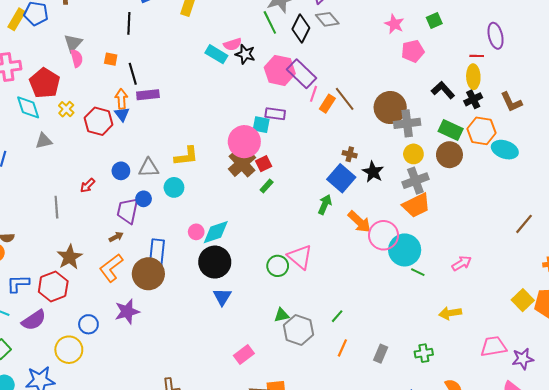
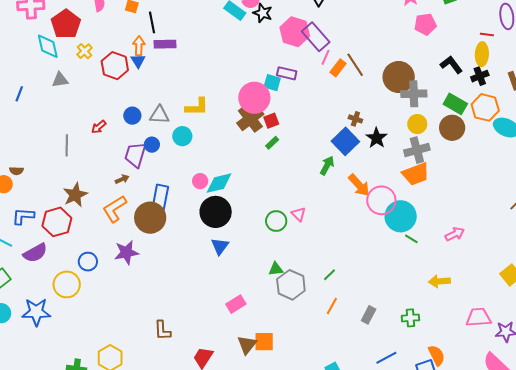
pink triangle: (300, 257) -> (299, 214), size x0.6

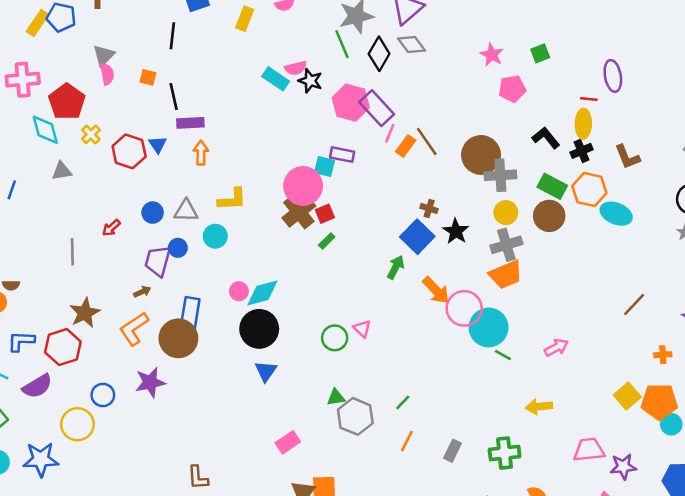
orange arrow: (139, 46) -> (201, 153), moved
green cross: (410, 318) -> (505, 453), size x1.4

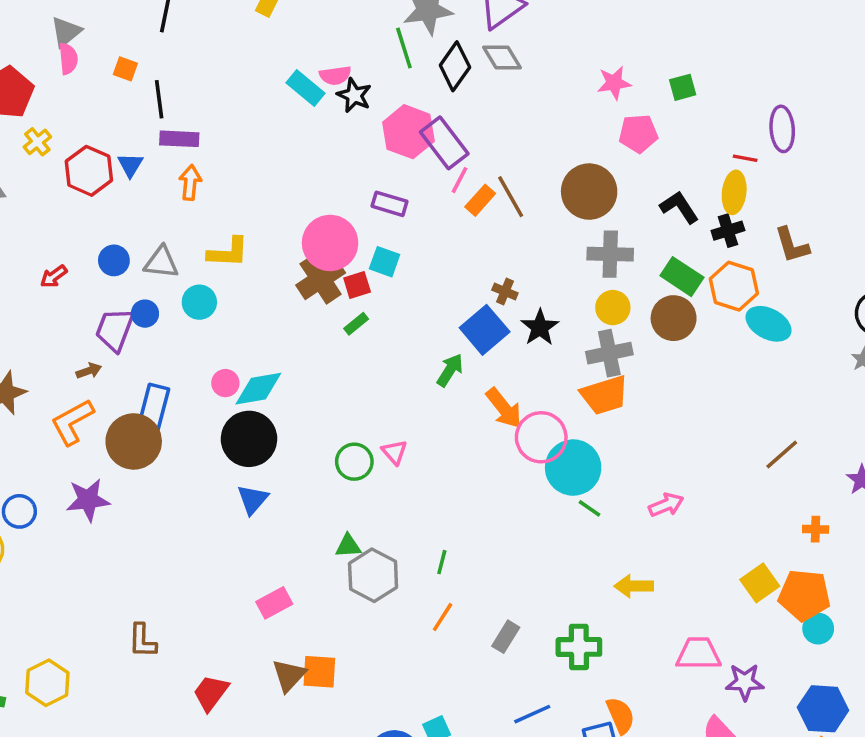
pink star: (492, 55) -> (614, 83), turned 30
brown circle: (481, 155) -> (589, 192), moved
cyan square: (325, 167) -> (385, 262), moved
green line: (403, 403) -> (442, 562), turned -35

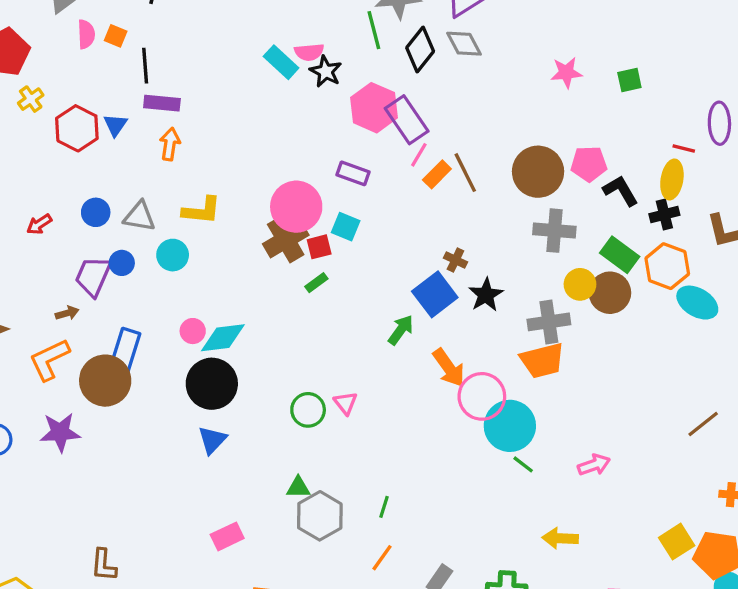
pink semicircle: (68, 59) -> (86, 34), moved
pink pentagon: (638, 133) -> (589, 164), moved
yellow circle: (613, 308) -> (580, 284), moved

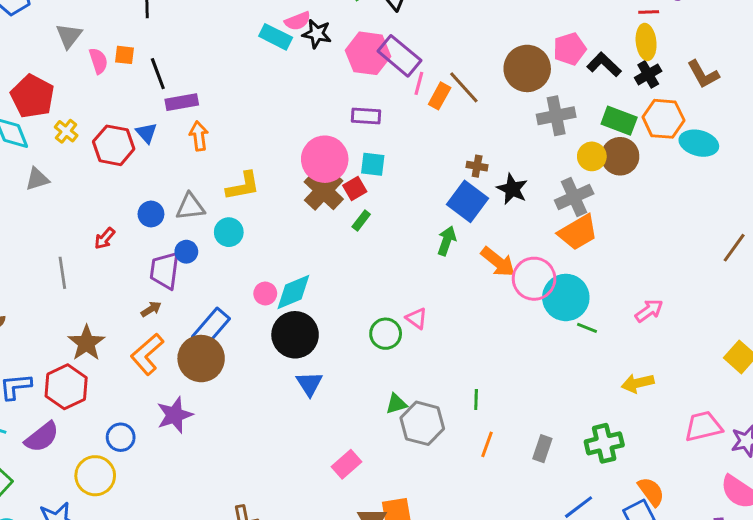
blue rectangle: (125, 351) -> (211, 328), turned 39

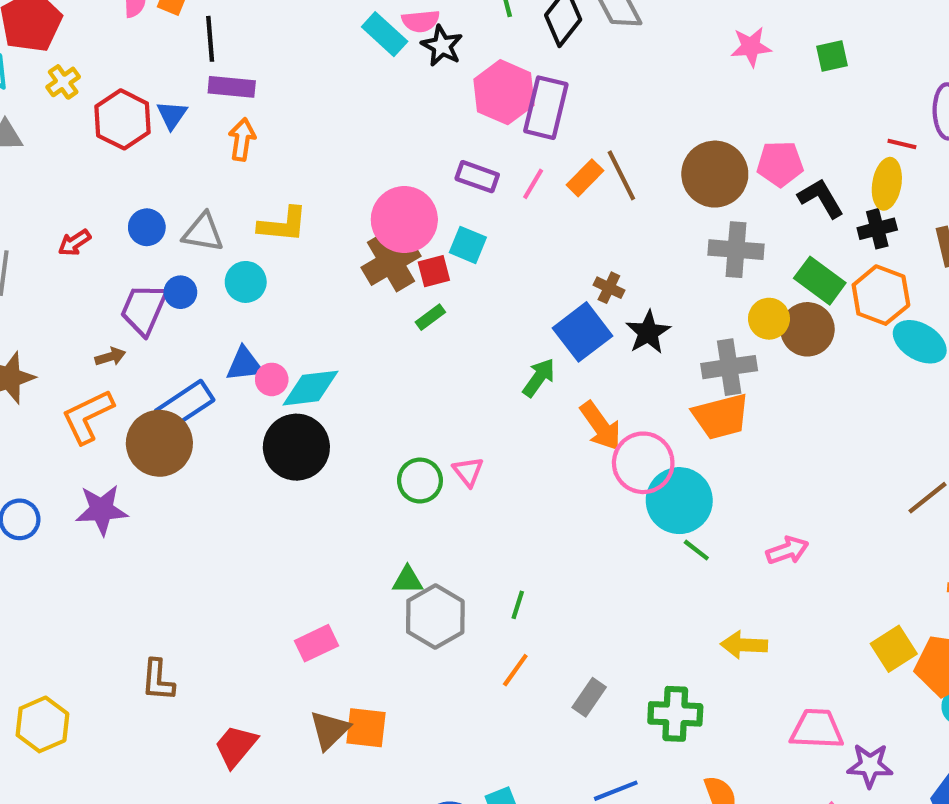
purple rectangle: (399, 56) -> (546, 108), turned 48
pink line: (419, 83) -> (533, 184), moved
blue triangle: (309, 384) -> (245, 364), moved, turned 40

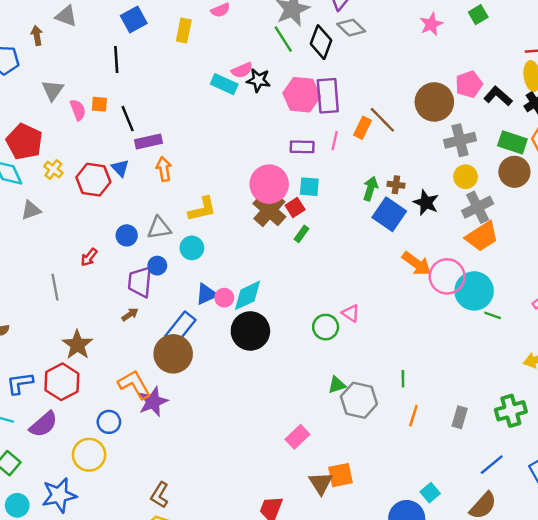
yellow circle: (769, 319) -> (466, 177), moved
green arrow: (539, 378) -> (370, 189), moved
orange L-shape: (88, 416) -> (134, 385), moved, turned 104
brown L-shape: (158, 680) -> (160, 495), moved, turned 45

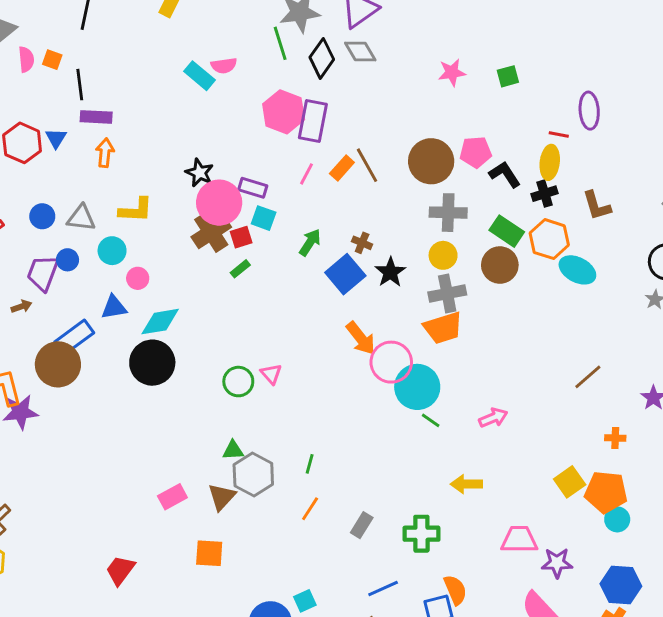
black star: (258, 80) -> (200, 173), moved
purple rectangle: (302, 147) -> (253, 188), moved
green arrow: (370, 189) -> (310, 242), moved
pink circle: (224, 298) -> (138, 278), moved
brown triangle: (321, 483) -> (222, 497), moved

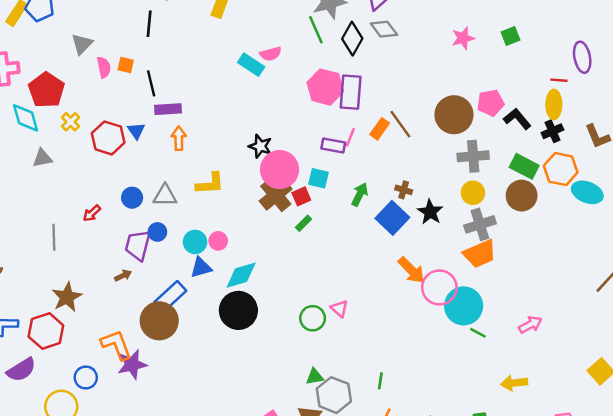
purple rectangle: (253, 188) -> (333, 146), moved
cyan circle: (112, 251) -> (195, 242), moved

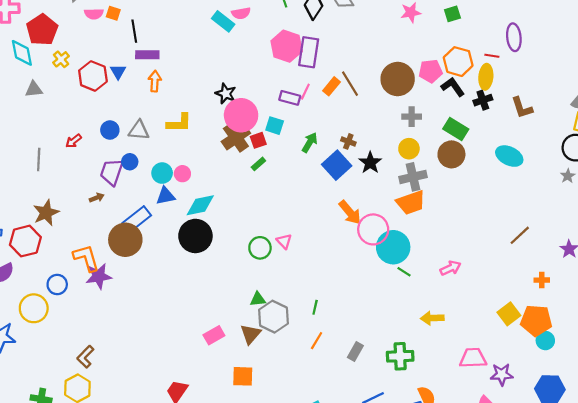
pink semicircle: (104, 67) -> (94, 14), turned 96
gray cross: (473, 156) -> (412, 117), size x0.7
orange hexagon: (561, 169) -> (458, 62), moved

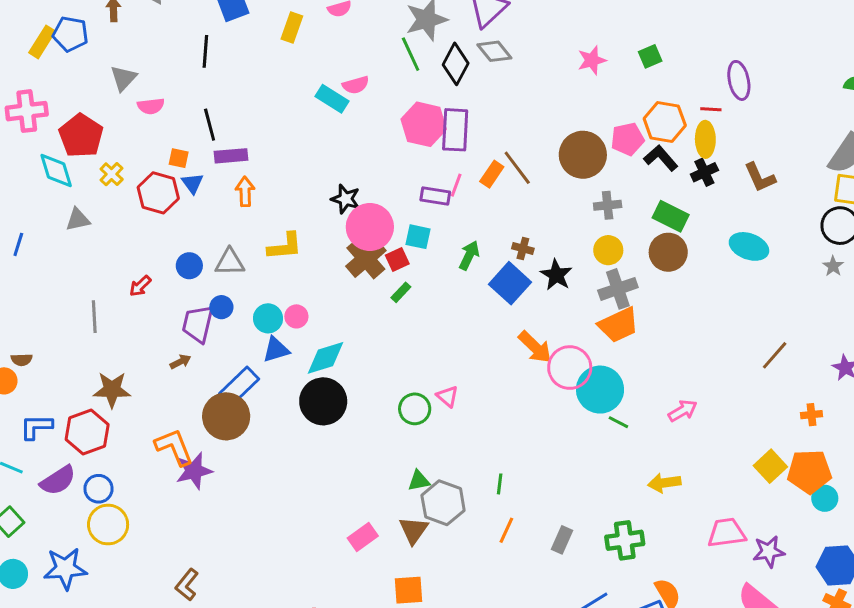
orange square: (113, 13) -> (179, 158), moved
brown star: (46, 213) -> (112, 390), turned 30
blue circle: (57, 285) -> (99, 489), moved

